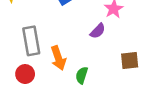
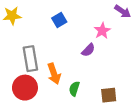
brown square: (130, 60) -> (109, 95), moved
red circle: (25, 74) -> (25, 88), size x1.5

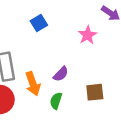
purple semicircle: (88, 50) -> (61, 74), moved
brown square: (109, 95) -> (95, 92), moved

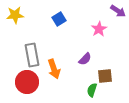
purple semicircle: (61, 74) -> (85, 59), moved
green semicircle: (56, 101) -> (92, 90), moved

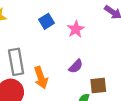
pink star: (99, 29) -> (76, 29), moved

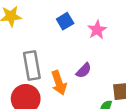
purple semicircle: (76, 66) -> (84, 70), moved

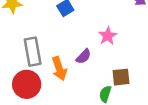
pink star: (97, 30) -> (108, 36), moved

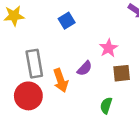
brown square: (121, 77) -> (122, 73), moved

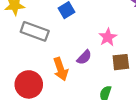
gray rectangle: (34, 64) -> (35, 31), moved, turned -60

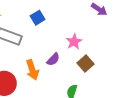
brown square: (121, 62) -> (85, 64), turned -35

